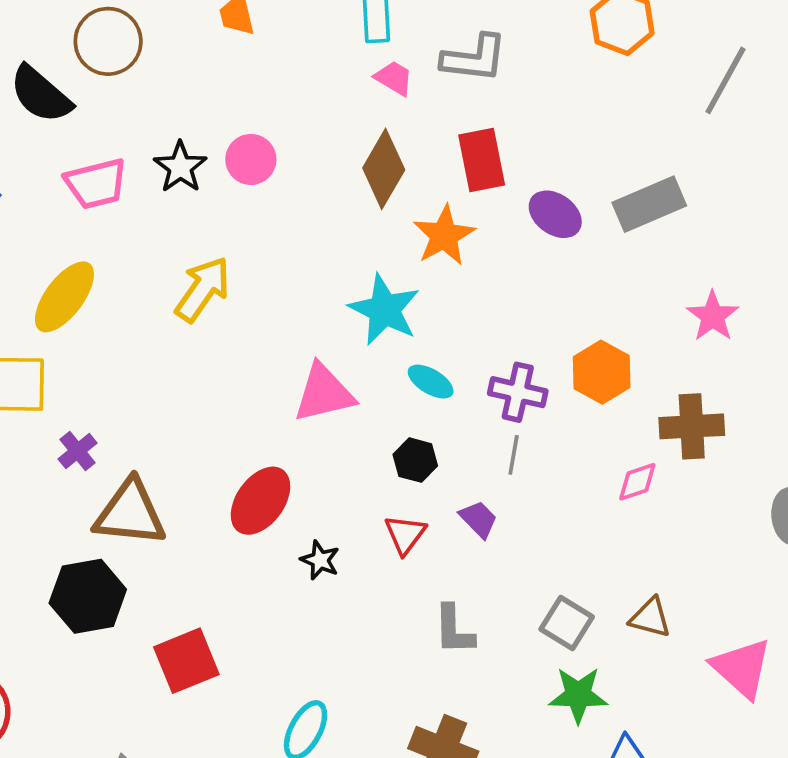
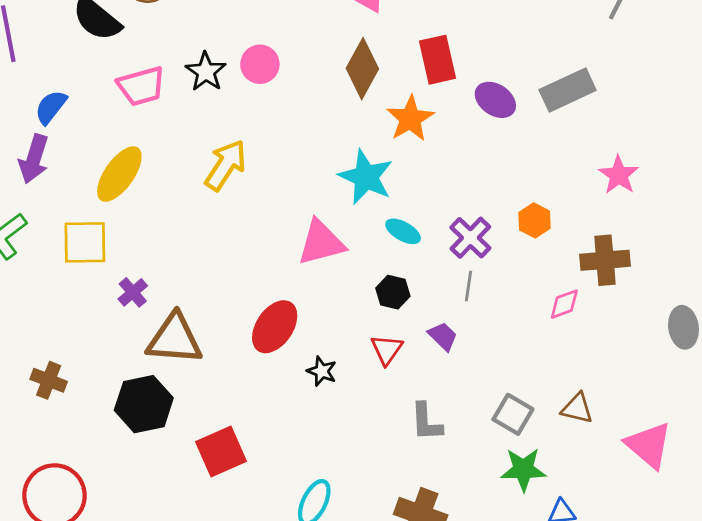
orange hexagon: (602, 372) -> (534, 220), size x0.7
purple cross: (518, 392) -> (470, 238), turned 33

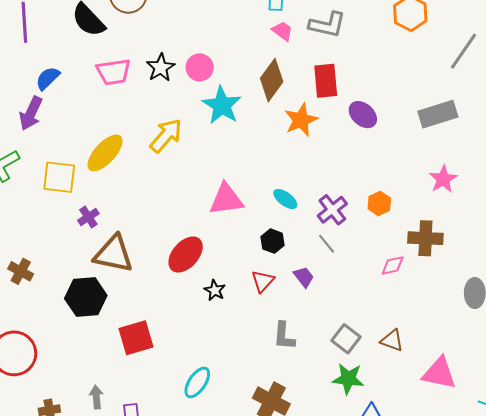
gray rectangle: (568, 90) -> (438, 114), moved
yellow ellipse: (119, 174) -> (105, 153), moved
cyan star: (366, 177) -> (222, 105), moved
gray line: (469, 286) -> (327, 244), turned -55
pink triangle: (649, 445) -> (439, 373), turned -36

